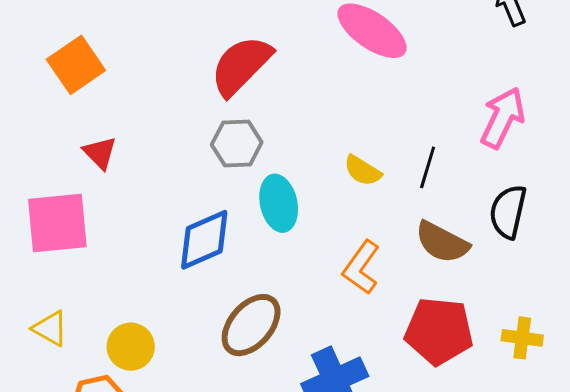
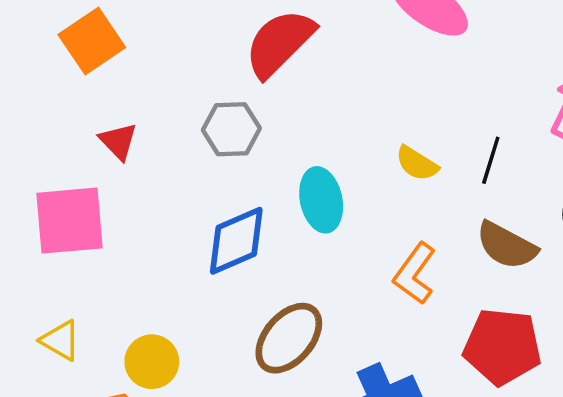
gray hexagon: (237, 144) -> (231, 129), moved

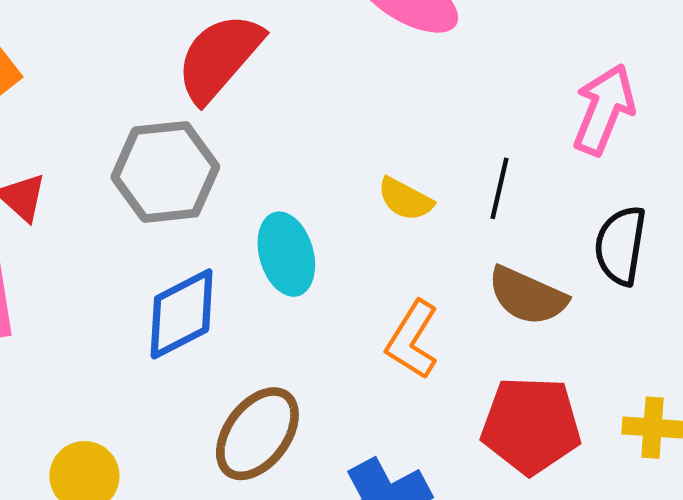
gray hexagon: (231, 129) -> (165, 172), size x1.4

